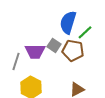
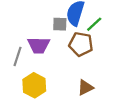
gray square: (54, 45) -> (60, 24), moved, turned -32

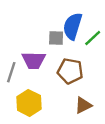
brown pentagon: (81, 44) -> (70, 71), moved

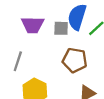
purple trapezoid: (34, 60) -> (33, 25), moved

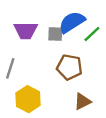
blue semicircle: (77, 17) -> (72, 22), turned 40

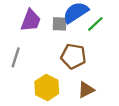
purple trapezoid: (26, 30) -> (31, 20), turned -70
yellow hexagon: (28, 99) -> (47, 87), moved

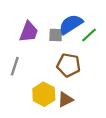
brown triangle: (86, 90) -> (65, 100), moved

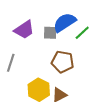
purple trapezoid: (29, 32) -> (24, 30), turned 35

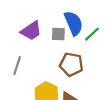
blue semicircle: (65, 22) -> (74, 23), turned 100

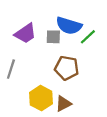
blue semicircle: (74, 23) -> (69, 26), turned 130

